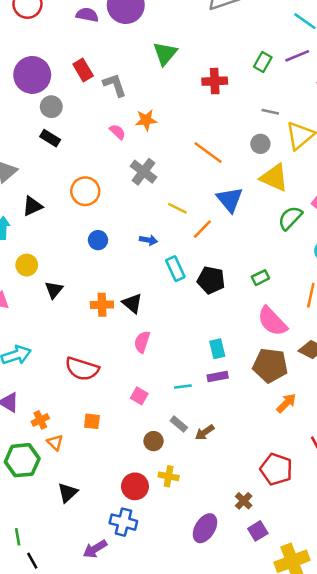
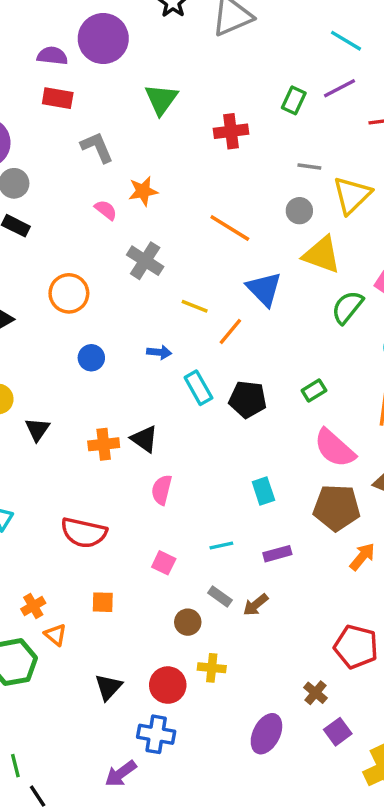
red rectangle: (83, 70) -> (58, 98), moved, turned -45
purple rectangle: (218, 377) -> (277, 554), moved
black triangle: (68, 493) -> (108, 687), moved

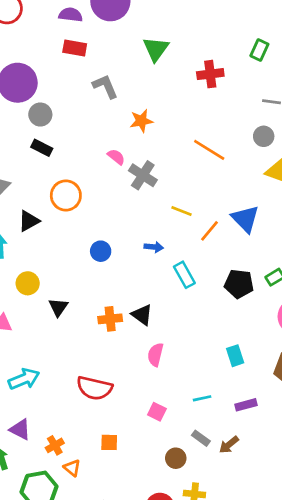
pink semicircle: (106, 210) -> (116, 157), moved
blue triangle: (264, 289) -> (245, 219), moved
orange circle: (69, 293) -> (66, 195), moved
black pentagon: (248, 399) -> (239, 284), moved

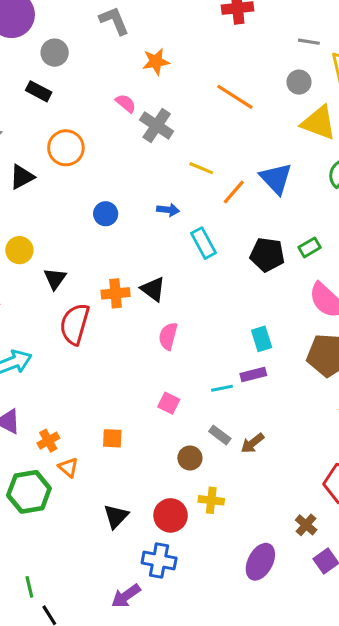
gray circle: (40, 115) -> (55, 53), moved
red semicircle: (94, 388) -> (75, 324), moved, turned 92
purple rectangle: (246, 405) -> (253, 375), moved

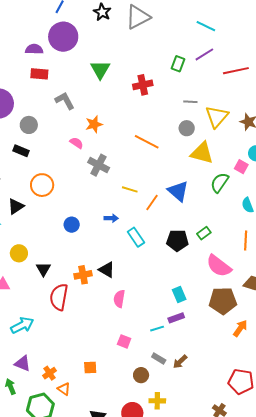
pink semicircle: (126, 103) -> (77, 143), moved

